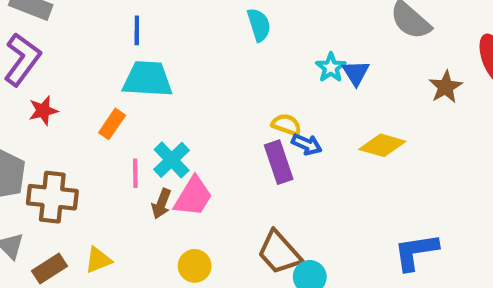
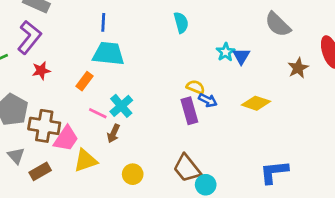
pink line: (135, 173) -> (98, 113), turned -66
pink trapezoid: (193, 197) -> (66, 139), moved
yellow triangle: (98, 260) -> (85, 161), moved, size x1.4

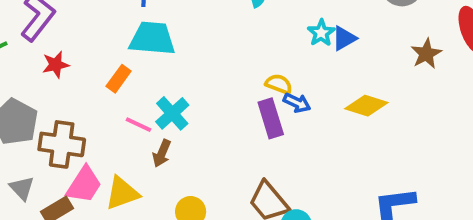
blue triangle: (241, 56) -> (344, 38), turned 30
pink trapezoid: (66, 139) -> (84, 185), moved

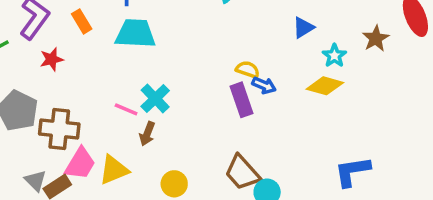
cyan star: (321, 33) -> (334, 56), moved
orange rectangle: (119, 79) -> (82, 21), moved, turned -65
gray triangle: (22, 188) -> (35, 181), moved

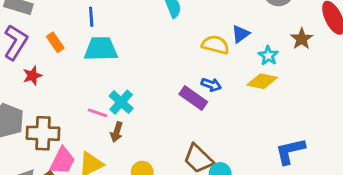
yellow semicircle: (248, 70) -> (215, 45), moved, size x1.4
purple rectangle: (241, 100) -> (193, 98), turned -32

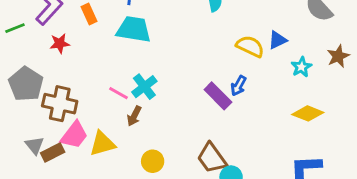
yellow diamond: (262, 81) -> (308, 113), moved
blue arrow: (211, 85) -> (238, 86), turned 90

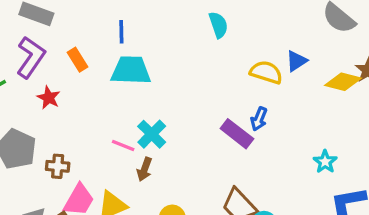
red star: (60, 43) -> (49, 98), turned -30
cyan star: (301, 67) -> (325, 162), moved
brown cross: (60, 104) -> (58, 166), size x0.6
yellow diamond: (308, 113) -> (343, 82), moved

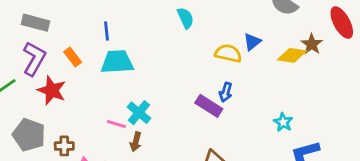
red star: (49, 98) -> (52, 90), size x1.5

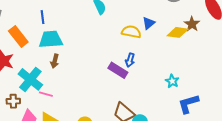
orange rectangle: (73, 57) -> (18, 36), size x1.5
cyan cross: (139, 113) -> (30, 79), moved, size x1.4
pink line: (116, 124) -> (46, 94), moved
brown arrow: (136, 142) -> (55, 61), moved

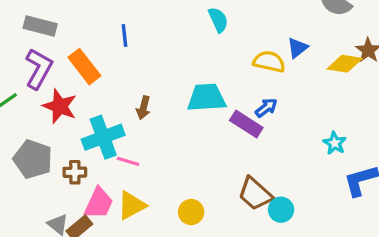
cyan trapezoid: (51, 39) -> (206, 98), moved
blue arrow: (130, 60) -> (266, 108), turned -144
cyan cross: (30, 79) -> (103, 137), turned 30

